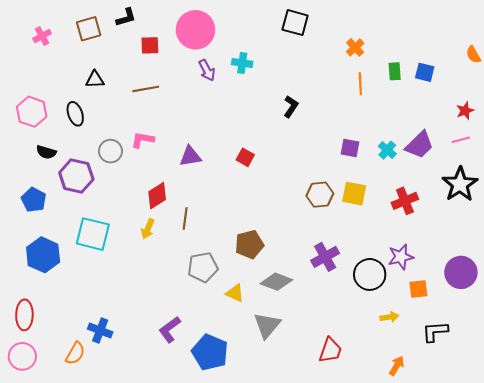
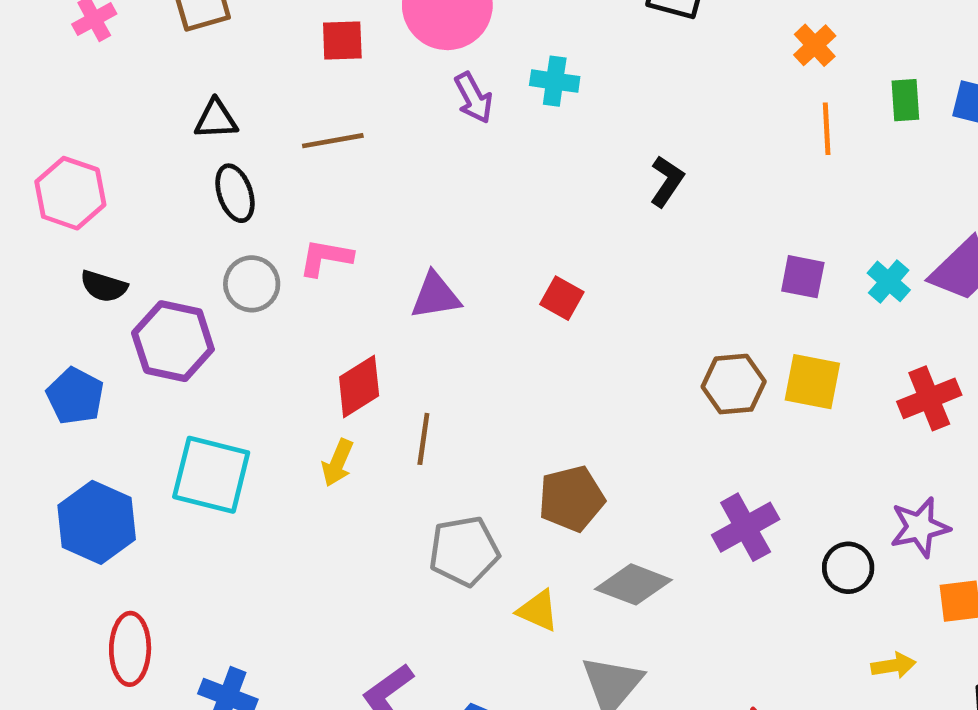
black ellipse: (75, 114) -> (235, 193), moved
black circle: (370, 274) -> (848, 568), size x0.7
red ellipse: (24, 315) -> (130, 649), moved

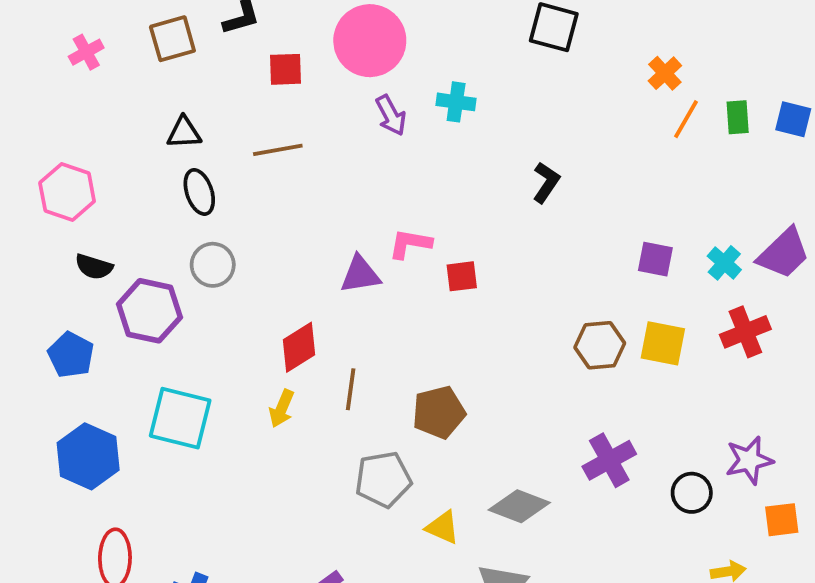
orange line: (827, 129) -> (686, 119), moved, turned 33
pink L-shape: (326, 258) -> (410, 244), moved
red square: (562, 298) -> (462, 276), turned -36
red cross: (929, 398) -> (745, 332), moved
brown pentagon: (571, 499) -> (439, 412), moved

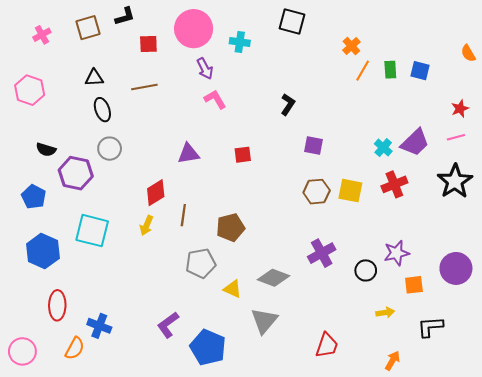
cyan cross: (456, 102) -> (240, 42), moved
pink hexagon: (67, 192) -> (30, 90), moved
pink L-shape: (410, 244) -> (215, 99), moved, turned 50
purple square: (655, 259) -> (313, 145), moved

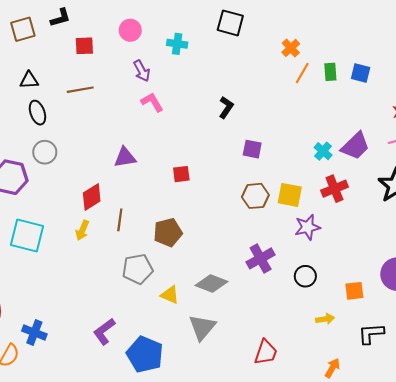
pink circle: (194, 29) -> (130, 30), size x0.6
red square: (243, 155) -> (181, 174), moved
purple star: (396, 253) -> (307, 227), moved

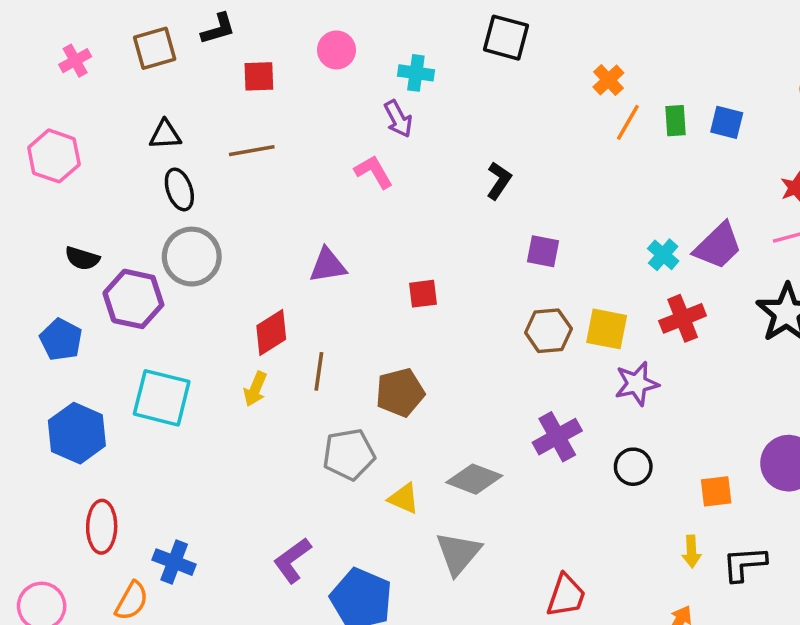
purple arrow: (142, 71) -> (398, 119), moved
gray circle: (45, 152) -> (192, 257), size x1.4
yellow arrow: (325, 319) -> (691, 551), moved, turned 96

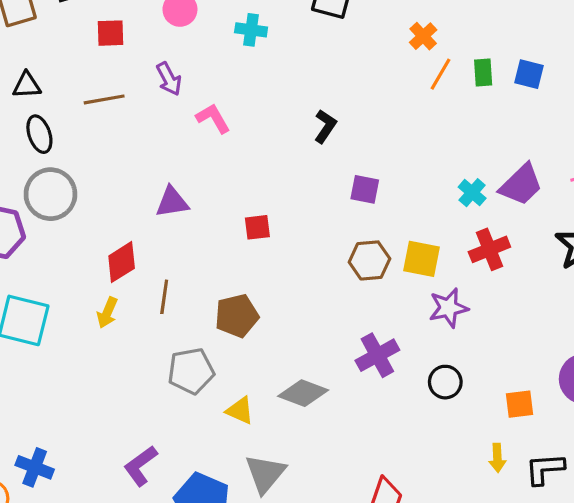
purple arrow: (398, 119) -> (169, 79), moved
gray triangle: (458, 553) -> (265, 474), moved

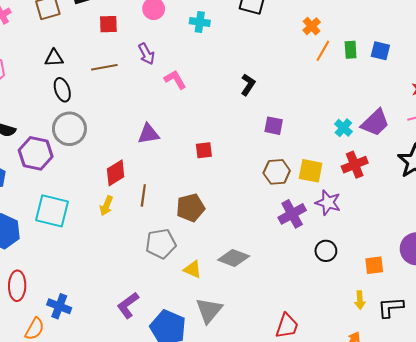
purple star: (448, 308) -> (328, 203), turned 30
purple cross: (377, 355) -> (292, 214), moved

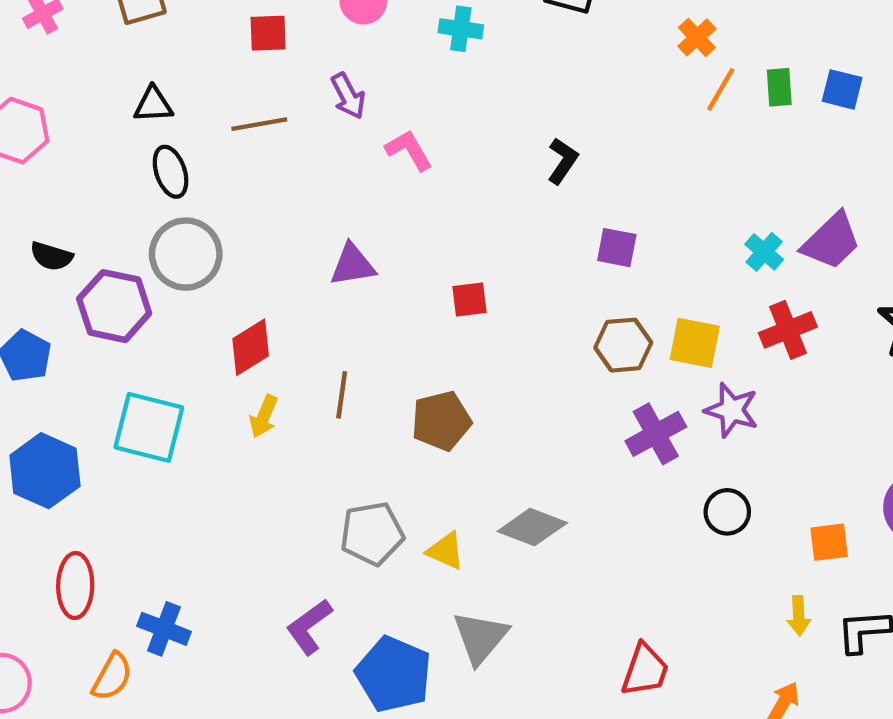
red diamond: (116, 173) -> (251, 347), moved
gray pentagon: (161, 244) -> (372, 534), moved

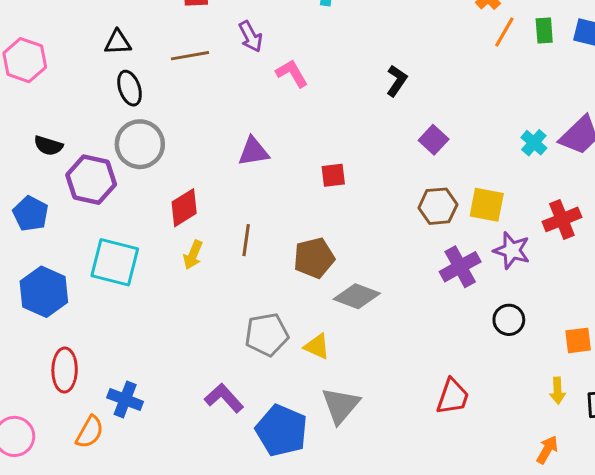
purple square: (617, 248) -> (434, 140), turned 32
red cross: (788, 330) -> (562, 219), moved
gray diamond: (532, 527) -> (357, 296), moved
purple L-shape: (309, 627) -> (224, 398), turned 84
red trapezoid: (645, 670) -> (453, 397), moved

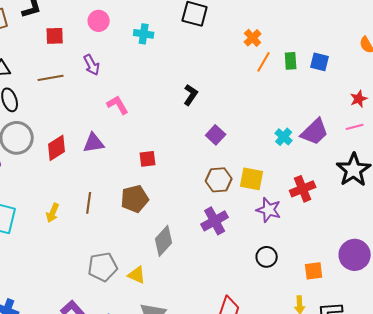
pink L-shape: (292, 73) -> (118, 105), moved
red diamond: (184, 208) -> (57, 148), moved
brown pentagon: (314, 258) -> (135, 199), moved
purple cross: (460, 267) -> (215, 221), moved
gray diamond: (357, 296) -> (164, 241), turned -68

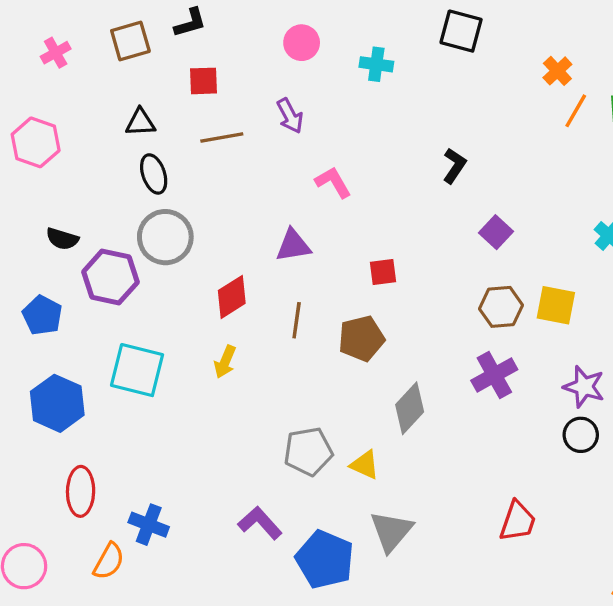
red square: (55, 36) -> (204, 81), moved
red diamond: (57, 148) -> (232, 297), moved
brown line: (89, 203) -> (297, 320), moved
purple star: (269, 210) -> (584, 387), moved

